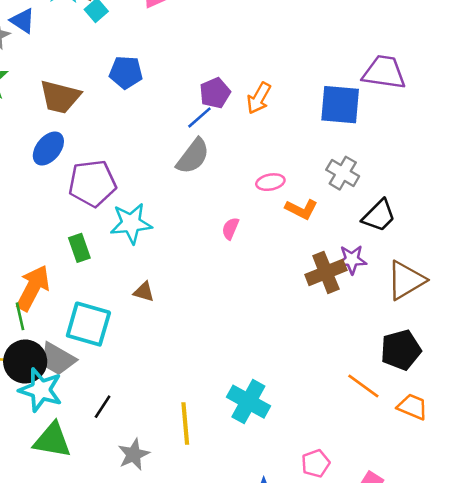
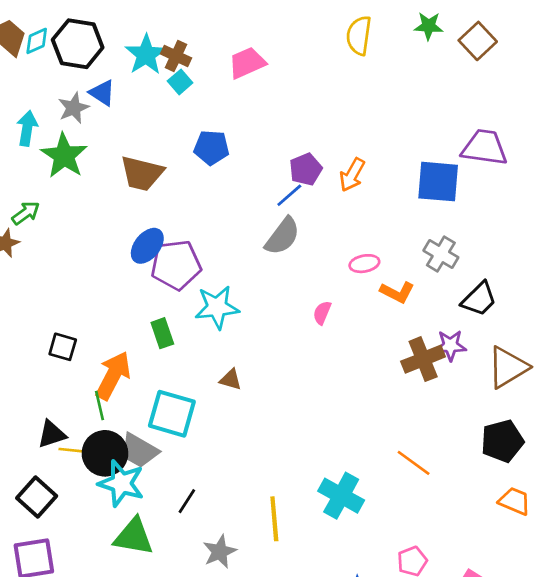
blue ellipse: (48, 149) -> (147, 246), moved
orange line: (363, 386) -> (414, 463), moved

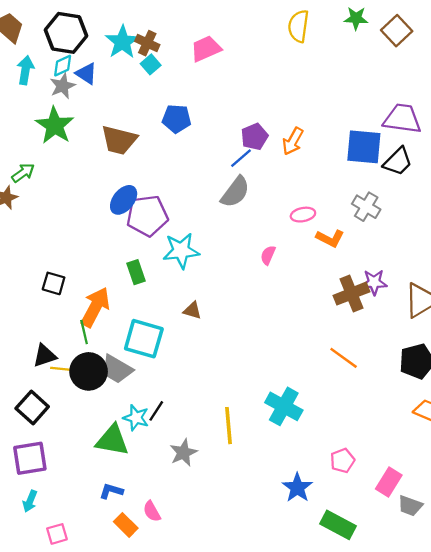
cyan diamond: (37, 41) -> (63, 66), moved
cyan arrow: (27, 128) -> (25, 70), moved
black trapezoid: (479, 299) -> (398, 162), moved
orange line: (414, 463) -> (344, 358), moved
cyan star: (121, 483) -> (136, 418), moved, size x0.7

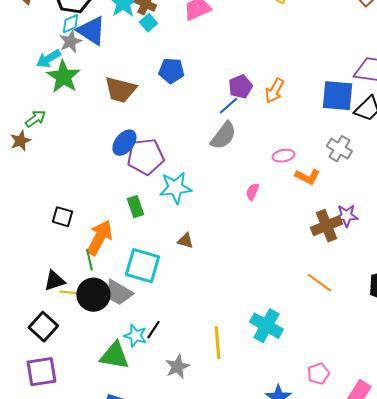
cyan arrow: (25, 70) -> (48, 59), moved, turned -130
blue triangle: (86, 74) -> (91, 31), size x1.5

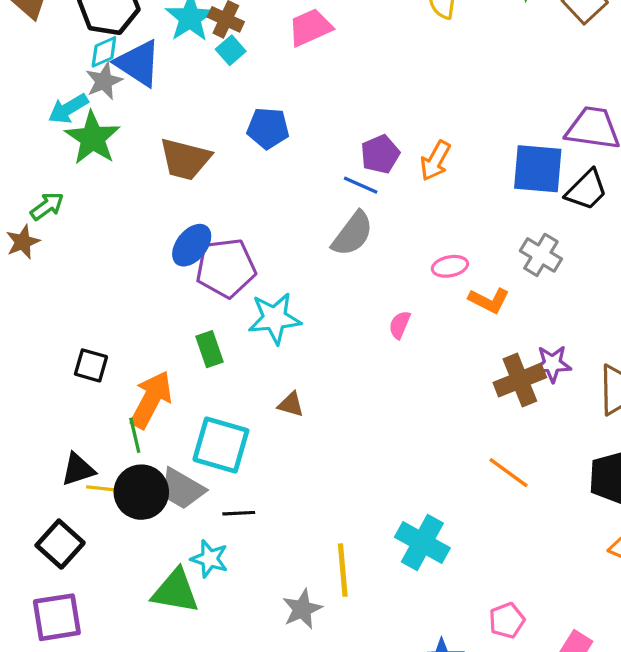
blue line: (228, 106) -> (361, 185), turned 65
black line: (153, 330) -> (239, 513), moved, turned 54
gray star: (177, 367) -> (302, 609), moved

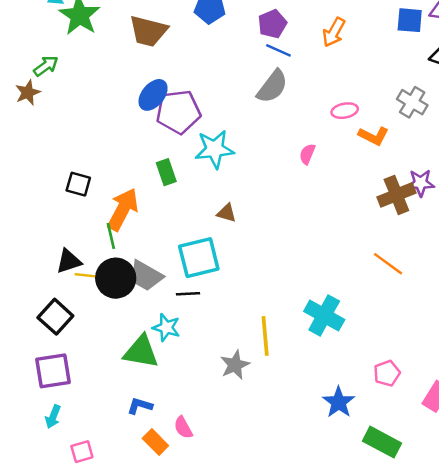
purple pentagon: (380, 154) -> (272, 24), moved
blue square: (538, 169) -> (410, 20), moved, size x0.7
cyan square: (221, 445) -> (199, 258), moved, turned -30

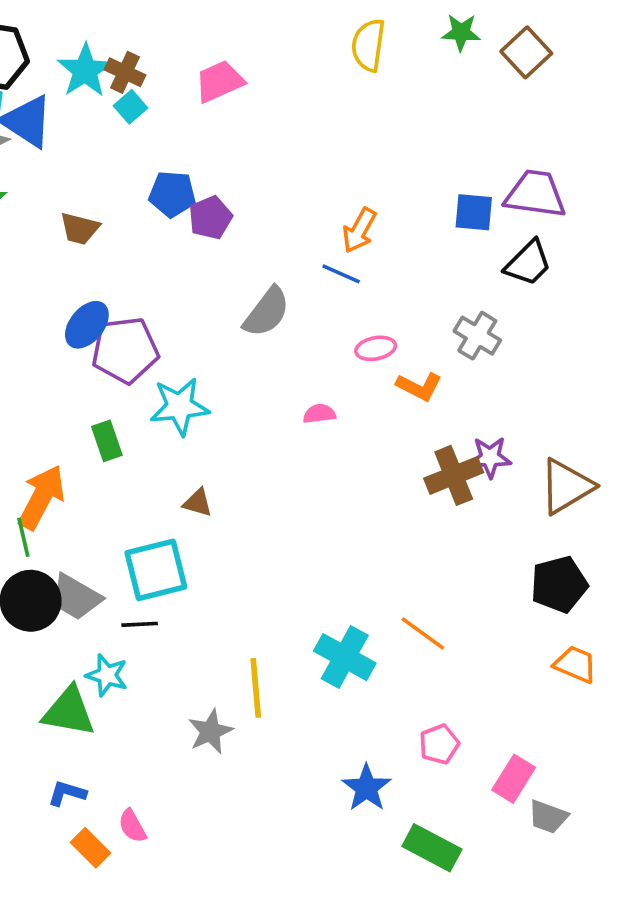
purple pentagon: (272, 24) -> (210, 218), moved
brown trapezoid: (148, 31) -> (80, 229), size x0.7
blue line: (278, 50) -> (341, 274), moved
pink semicircle: (307, 154) -> (319, 414), turned 60
orange line: (388, 264) -> (423, 633), moved

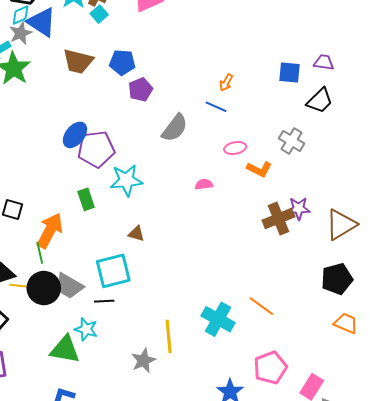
purple trapezoid: (535, 194) -> (324, 62), size x0.6
purple pentagon: (210, 218) -> (140, 90), moved
brown trapezoid: (80, 229) -> (78, 61), moved, size x1.4
orange arrow: (359, 230) -> (226, 83), size x0.7
pink pentagon: (439, 744) -> (270, 368), size x1.5

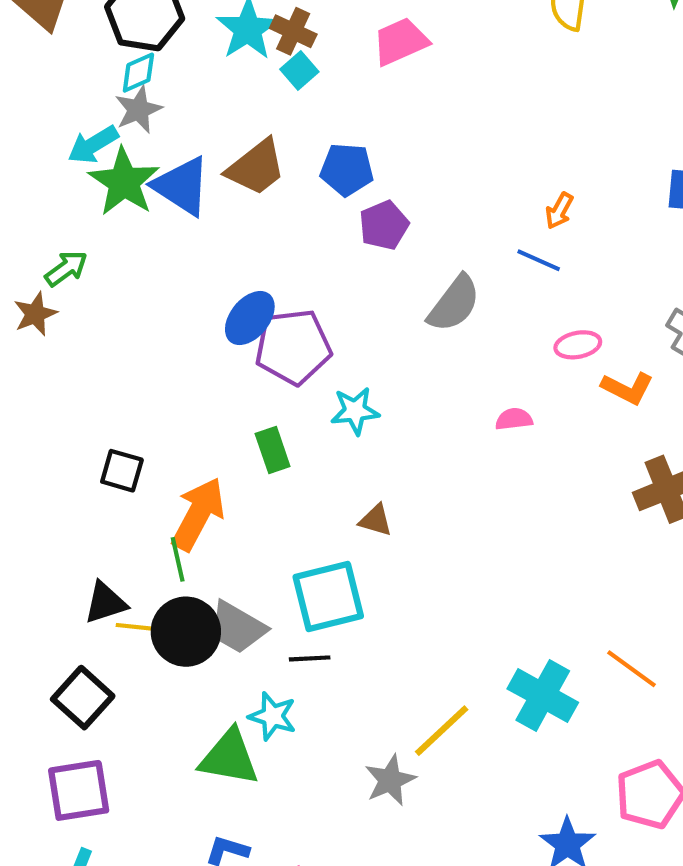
blue triangle: (42, 22) -> (182, 186), moved
brown trapezoid: (78, 61) -> (256, 167), turned -52
cyan star: (126, 180) -> (355, 411), size x0.7
yellow line: (169, 336) -> (442, 731), turned 52

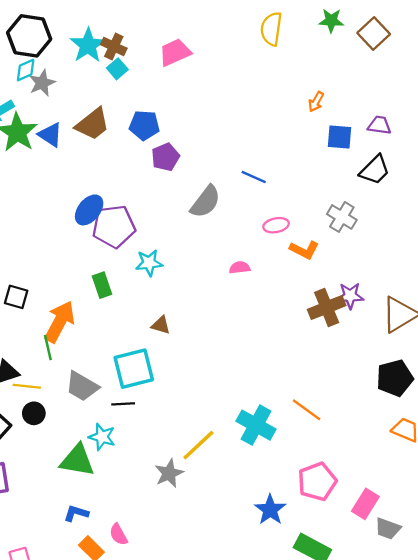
gray star: (138, 110) -> (42, 83), moved
blue triangle: (182, 186) -> (50, 135), size x0.7
orange arrow: (559, 211) -> (316, 102), moved
black circle: (186, 632) -> (34, 413), moved, size x0.6

